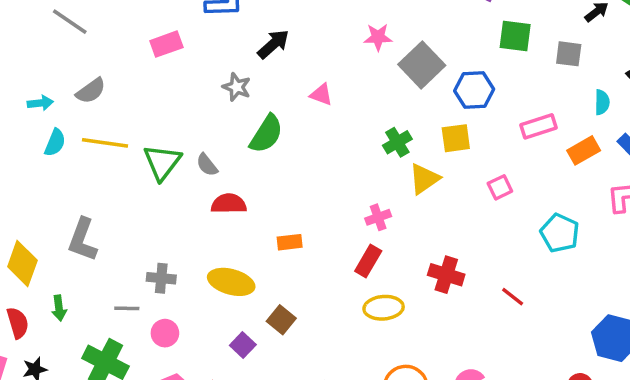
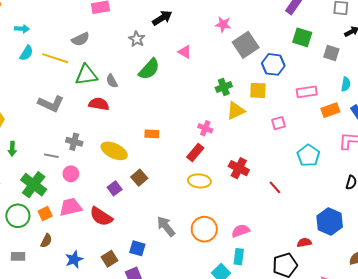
gray semicircle: (91, 91) -> (81, 39), moved
green triangle: (162, 162) -> (86, 75), turned 35
red semicircle: (229, 204) -> (99, 104), moved
pink cross: (378, 217) -> (205, 128), turned 32
gray L-shape: (82, 240) -> (51, 104), moved, turned -95

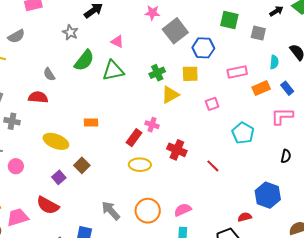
green triangle: (86, 75) -> (113, 71), moved
pink cross: (205, 128) -> (152, 125), moved
gray cross: (74, 142) -> (12, 121), moved
pink trapezoid: (71, 207) -> (18, 217), moved

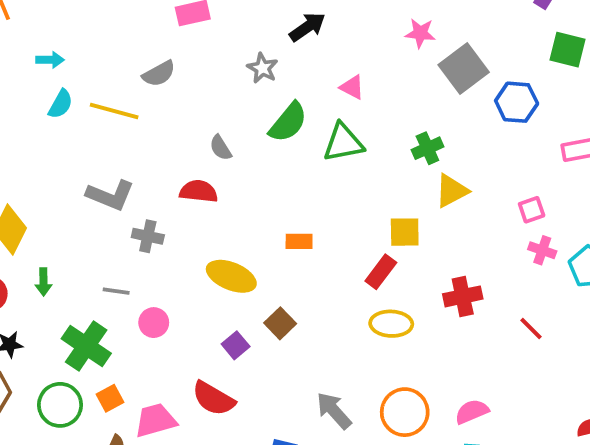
yellow square: (190, 74) -> (405, 232), moved
pink cross: (152, 125) -> (542, 250), moved
red cross: (177, 150) -> (463, 296), turned -36

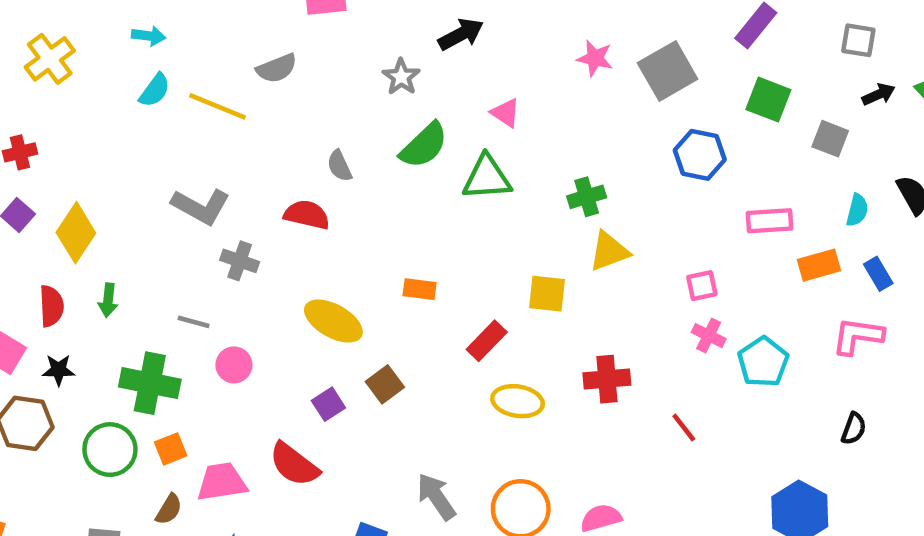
gray square: (464, 69) -> (668, 71), moved
red rectangle: (381, 272) -> (487, 341), moved
green cross: (86, 346) -> (150, 383), turned -30

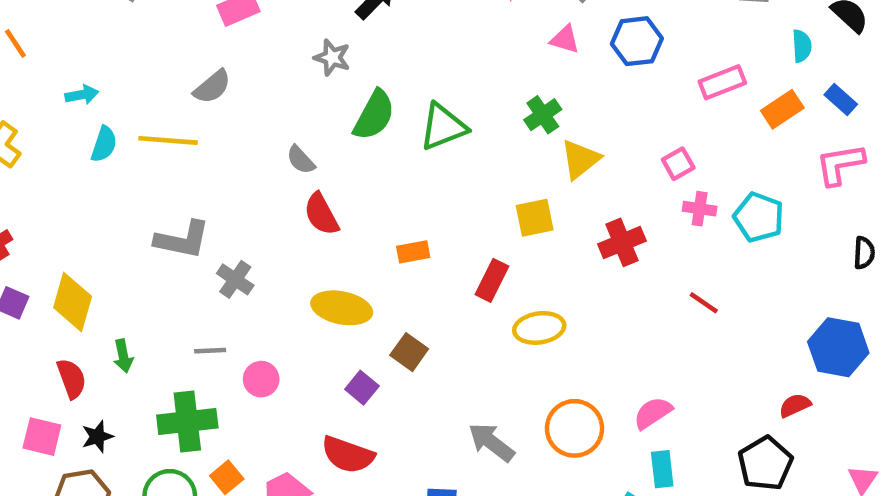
pink triangle: (506, 113) -> (565, 39), moved
red semicircle: (307, 215) -> (321, 214), moved, turned -114
gray cross: (240, 261) -> (235, 279), turned 33
red cross: (607, 379) -> (622, 242), moved

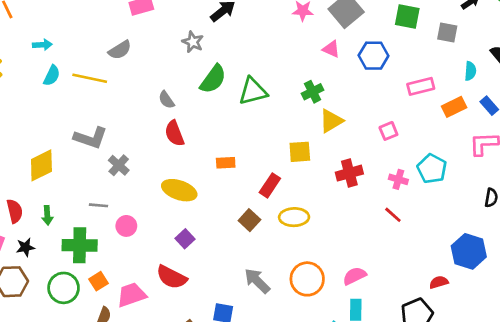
pink cross: (700, 209) -> (398, 179), moved
yellow diamond: (73, 302) -> (41, 165), moved, turned 40
brown square: (409, 352) -> (249, 220), moved
green arrow: (123, 356) -> (47, 215), moved

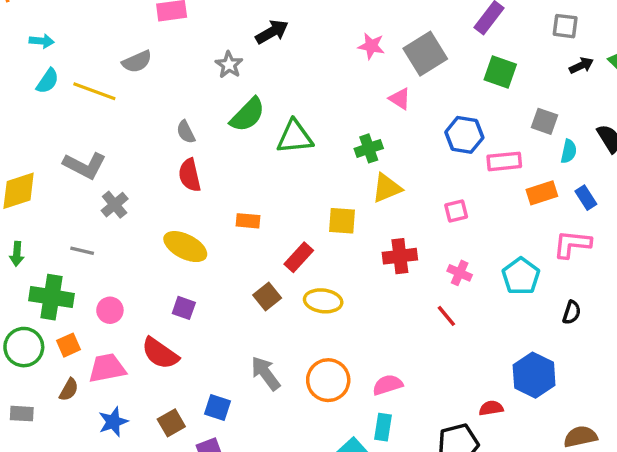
gray square: (447, 33) -> (545, 121), moved
blue hexagon: (374, 56) -> (464, 135), moved
cyan pentagon: (432, 169) -> (521, 276), moved
pink circle: (126, 226) -> (110, 310), moved
purple square: (185, 239) -> (184, 308), turned -36

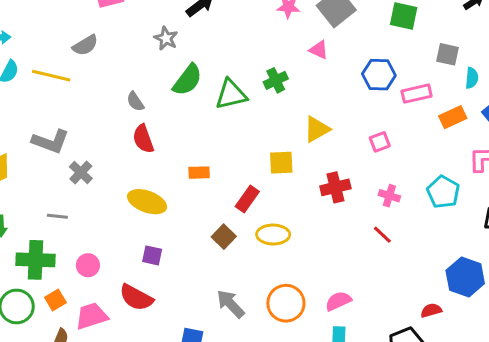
green cross: (369, 148) -> (276, 80), moved

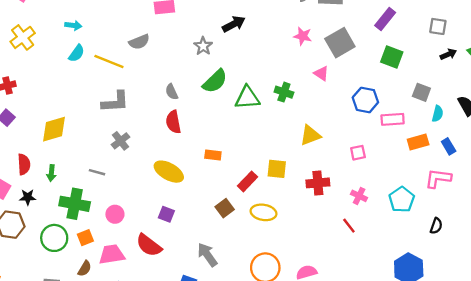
green cross: (276, 80) -> (284, 92), turned 36
gray L-shape: (51, 141) -> (115, 102), moved, turned -32
yellow square: (281, 163) -> (277, 169), moved
gray arrow: (231, 304) -> (207, 255), moved

